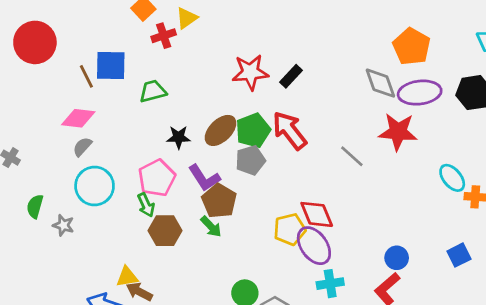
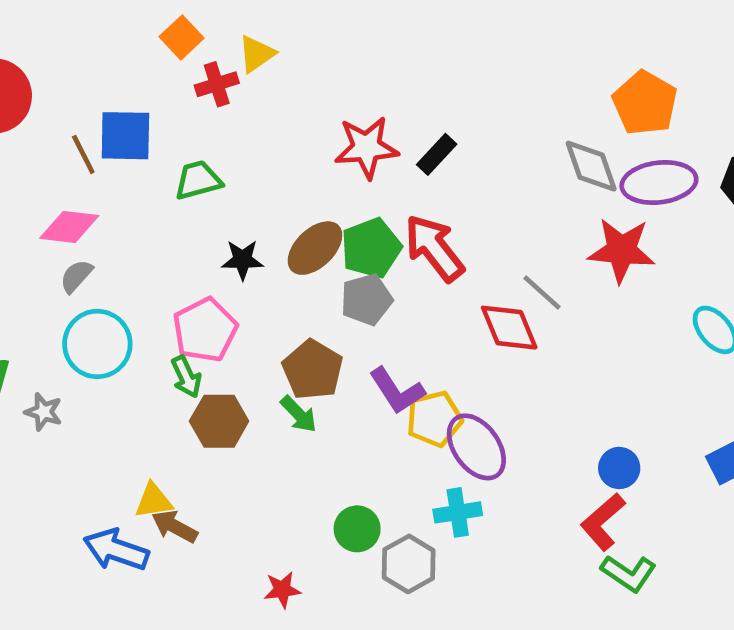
purple L-shape: (204, 178) -> (397, 391), moved
red diamond: (317, 214) -> (509, 328), moved
cyan cross: (330, 284) -> (458, 512), moved

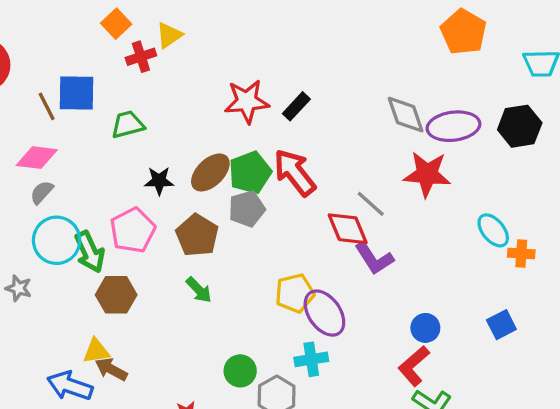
orange pentagon: (645, 103) -> (463, 32), moved
brown pentagon: (313, 370) -> (197, 235), moved
green arrow: (186, 377) -> (90, 252), moved, size x1.4
purple L-shape: (397, 391) -> (374, 258), moved
brown hexagon: (219, 421) -> (116, 295), moved

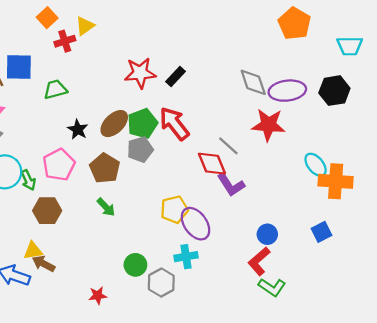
black star: (159, 181) -> (78, 129), turned 30
green arrow: (90, 252) -> (28, 180), size x0.7
orange cross: (521, 254) -> (336, 181), size x1.8

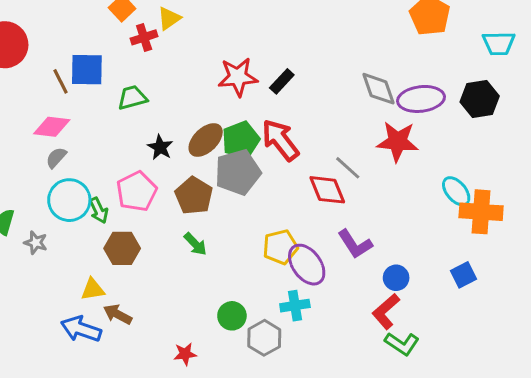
gray pentagon: (140, 149) -> (238, 172), size x1.4
purple L-shape: (231, 185) -> (355, 244), moved
yellow triangle: (33, 251) -> (93, 289), moved

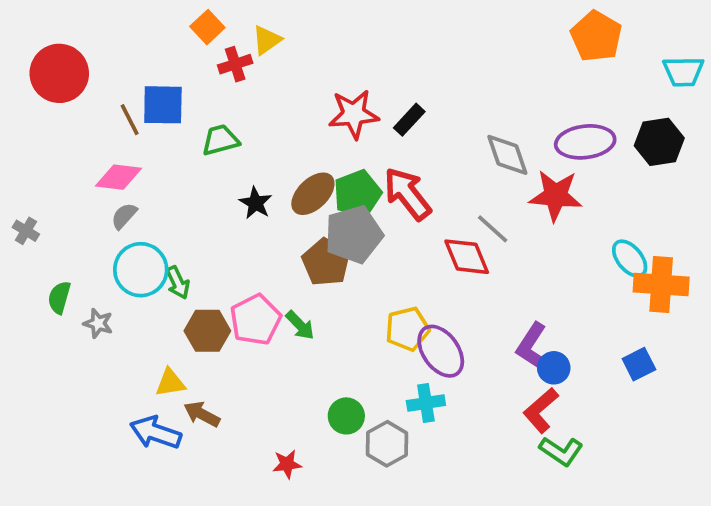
gray diamond: (378, 89) -> (507, 155), moved
pink pentagon: (137, 191) -> (256, 320), moved
brown pentagon: (194, 196) -> (326, 262), moved
purple L-shape: (355, 244) -> (531, 346), moved, turned 66

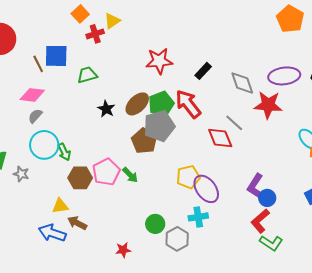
black rectangle: (409, 120) -> (203, 71), moved

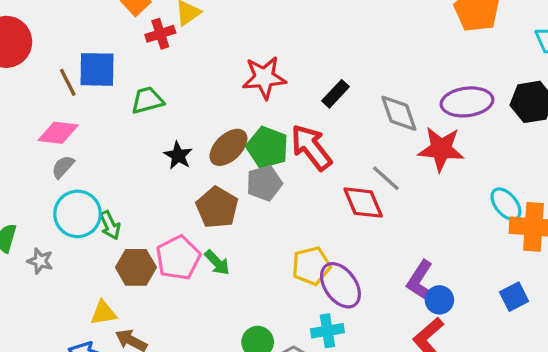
green pentagon: (161, 104) -> (267, 147), turned -30
gray pentagon: (159, 126) -> (264, 183), size x0.7
brown pentagon: (144, 141) -> (217, 207), moved

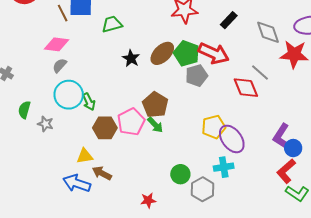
red arrow: (311, 147) -> (214, 53), turned 152
gray pentagon: (264, 183) -> (197, 76), moved
brown pentagon: (217, 207) -> (155, 105), moved

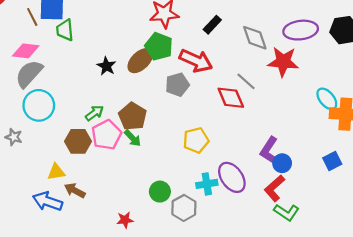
green trapezoid: (112, 24) -> (65, 30), moved, turned -80
green pentagon: (186, 53) -> (159, 46), moved
gray semicircle: (60, 65) -> (29, 74), size x1.8
green arrow: (89, 102) -> (94, 113), moved, turned -102
purple ellipse: (232, 139) -> (232, 177), moved

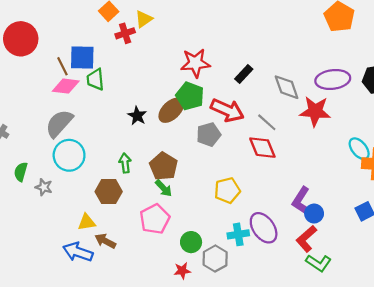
pink diamond: (26, 51) -> (66, 86), moved
gray line: (246, 81) -> (267, 122), moved
green arrow: (94, 113) -> (125, 163), turned -60
pink pentagon: (106, 135) -> (155, 219), moved
red star: (125, 220) -> (182, 271), moved

